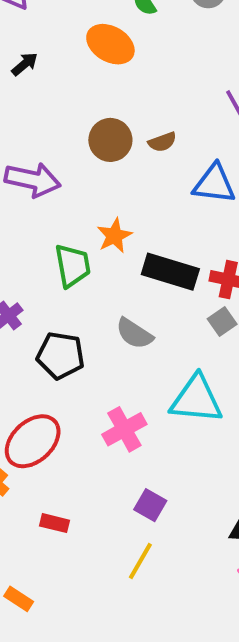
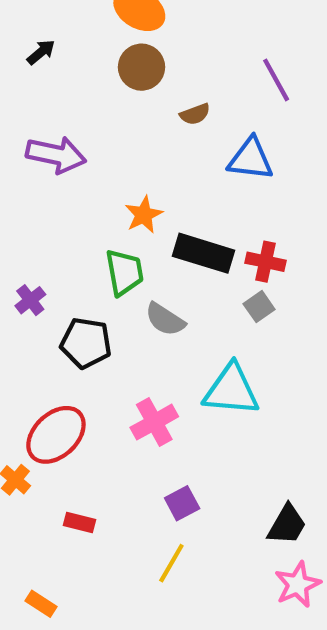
black arrow: (25, 64) -> (41, 52), moved
brown circle: (110, 140) -> (141, 67), moved
green trapezoid: (73, 266) -> (124, 272), moved
purple square: (150, 505) -> (182, 503), turned 32

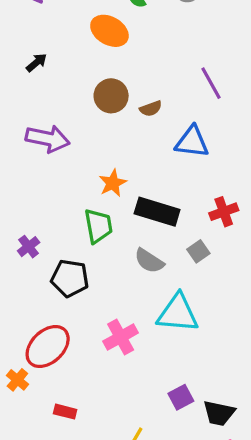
brown circle: (141, 67) -> (111, 96), moved
red cross: (266, 262) -> (224, 212), moved, turned -32
gray semicircle: (165, 319) -> (149, 261), moved
purple square: (182, 503) -> (181, 397), moved
black trapezoid: (287, 525) -> (219, 413), turned 72

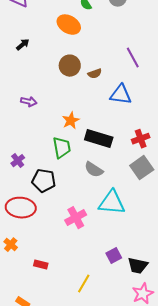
purple arrow: (48, 139) -> (29, 102), moved, size x0.6
gray square: (198, 251) -> (142, 168), moved, size x1.6
red ellipse: (48, 347) -> (21, 208), moved, turned 48

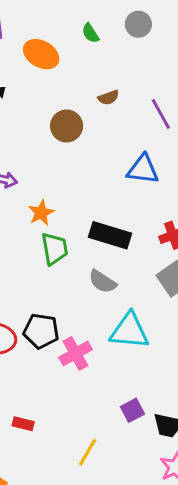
orange ellipse: (69, 25) -> (41, 54), moved
brown semicircle: (95, 74) -> (108, 98), moved
orange star: (71, 121) -> (41, 213), moved
black pentagon: (44, 181) -> (41, 331), moved

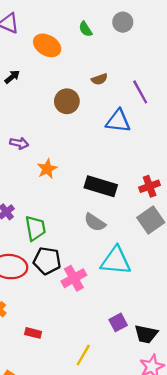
blue triangle: (143, 169) -> (118, 121), moved
green trapezoid: (55, 249) -> (35, 228), moved

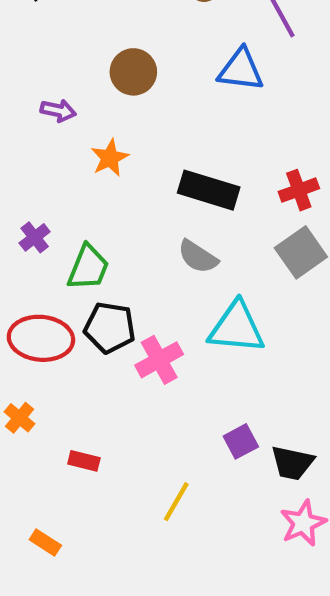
brown circle: (67, 101) -> (133, 72), moved
green trapezoid: (35, 228) -> (88, 267), turned 32

